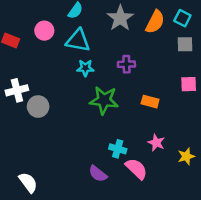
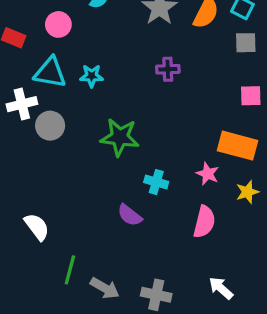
cyan triangle: (78, 41) -> (50, 73), moved
cyan star: (85, 68) -> (92, 76), moved
green star: (104, 100) -> (120, 137), moved
orange rectangle: (150, 102) -> (237, 146), moved, size x1.6
pink semicircle: (136, 169) -> (204, 222), moved, turned 60

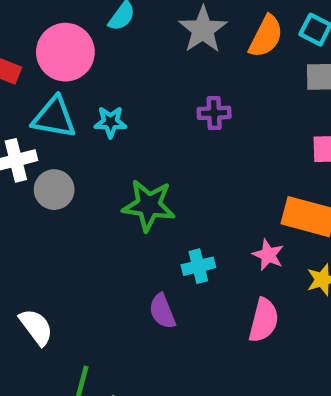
pink circle: (58, 24) -> (65, 52), size x1.6
cyan cross: (156, 182) -> (198, 266), turned -30
purple semicircle: (130, 215) -> (162, 311), turned 30

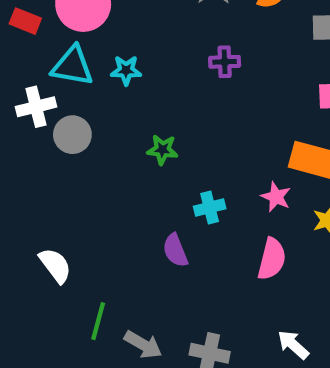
green star: (149, 205) -> (162, 150), size x0.6

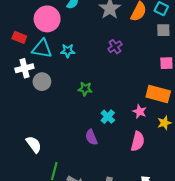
red rectangle: (25, 21) -> (19, 37), moved
purple cross: (225, 62) -> (115, 47), turned -32
cyan cross: (210, 208) -> (108, 117), turned -32

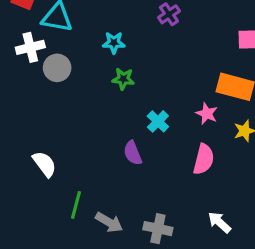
cyan star: (68, 51) -> (114, 43), moved

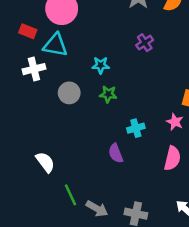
gray circle: (57, 68) -> (69, 93), moved
cyan cross: (158, 121) -> (136, 128), turned 30
green line: (76, 205) -> (70, 195), turned -40

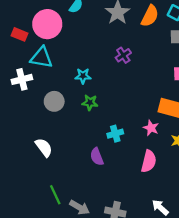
red rectangle: (28, 31) -> (20, 34), moved
white semicircle: (45, 162) -> (44, 147), moved

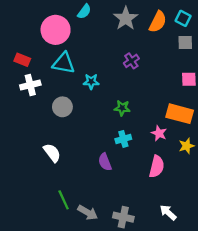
red rectangle: (20, 34) -> (22, 60), moved
cyan triangle: (41, 58) -> (64, 63), moved
green star: (90, 103) -> (122, 108), moved

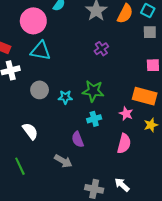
cyan star: (91, 82) -> (65, 97), moved
green star: (122, 108) -> (93, 91), size x1.5
green line: (64, 200) -> (20, 166), moved
gray arrow: (88, 213) -> (63, 161), moved
white arrow: (168, 213) -> (122, 185), moved

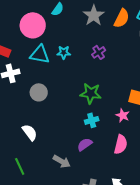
cyan star: (65, 97) -> (64, 52), moved
purple semicircle: (78, 139) -> (85, 144), moved, turned 77

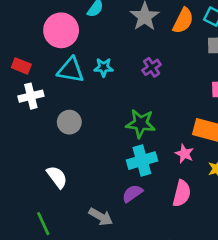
cyan cross: (92, 120) -> (142, 161), size x1.5

